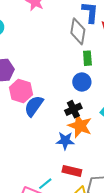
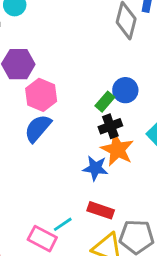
green rectangle: (87, 58) -> (105, 102), moved, turned 40
blue semicircle: (34, 106) -> (38, 128), moved

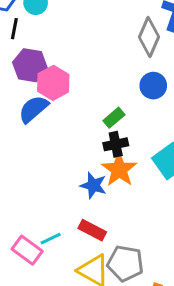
blue circle: (125, 90) -> (153, 86), moved
pink hexagon: (41, 95) -> (53, 83), moved
blue semicircle: (38, 128) -> (33, 109), moved

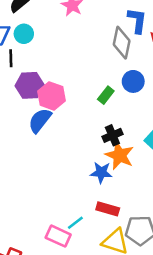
green rectangle: (114, 118) -> (106, 95), moved

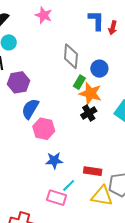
gray diamond: (122, 43) -> (71, 56), moved
pink hexagon: (52, 96) -> (44, 129), moved
orange star: (120, 155) -> (90, 93), moved
blue star: (101, 172) -> (54, 160), moved

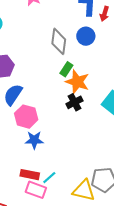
blue circle: (99, 69) -> (86, 36), moved
blue star: (54, 160) -> (34, 140), moved
red rectangle: (93, 171) -> (30, 175), moved

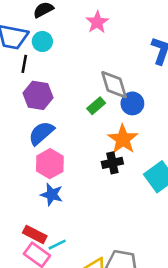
blue circle: (86, 36) -> (132, 103), moved
gray diamond: (59, 41) -> (114, 85), turned -40
green rectangle: (66, 69) -> (96, 106), moved

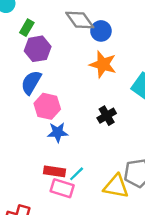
purple hexagon: (38, 95) -> (38, 49), moved
green rectangle: (96, 106) -> (27, 28), moved
black cross: (112, 163) -> (107, 116), moved

